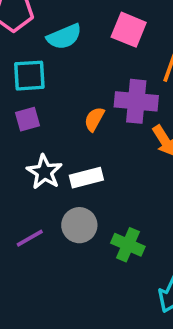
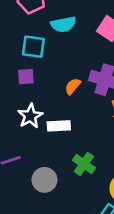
gray circle: (79, 225) -> (44, 180), moved
green cross: (128, 245) -> (84, 164), moved

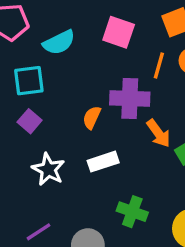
purple square: (26, 77) -> (30, 121), turned -30
white rectangle: (59, 126) -> (103, 162), moved

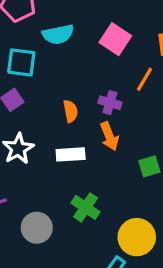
purple cross: (130, 98) -> (110, 103), size x0.6
orange semicircle: (92, 117) -> (70, 111), turned 130
orange arrow: (158, 133) -> (109, 136), moved

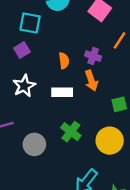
yellow circle: (137, 237) -> (110, 141), moved

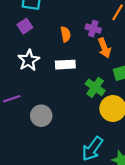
orange arrow: (91, 81) -> (104, 48), moved
green cross: (71, 132) -> (95, 87), moved

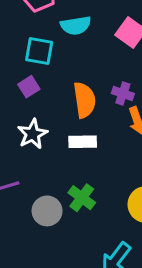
orange semicircle: (66, 34) -> (84, 100), size x1.6
green cross: (95, 87) -> (82, 198), moved

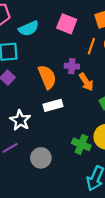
white star: (32, 134) -> (20, 120), moved
green cross: (82, 198) -> (81, 144), moved

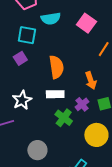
purple cross: (72, 66) -> (82, 104), moved, turned 32
green cross: (81, 144) -> (64, 118), moved
gray circle: (41, 158) -> (37, 150), moved

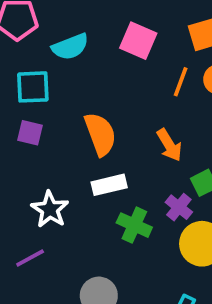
purple square: (20, 58) -> (30, 133), turned -32
purple cross: (82, 104) -> (179, 207), moved

